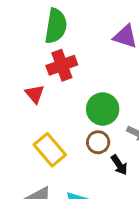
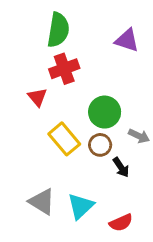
yellow rectangle: (50, 150) -> (64, 139), moved

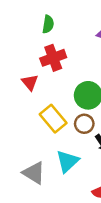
green semicircle: (58, 30) -> (48, 24), size x0.6
cyan triangle: (81, 206) -> (67, 161), moved

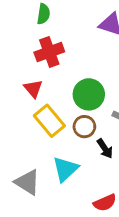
red triangle: (30, 82) -> (33, 89), moved

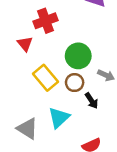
red triangle: (33, 89) -> (25, 44), moved

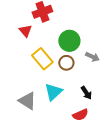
black arrow: (92, 101) -> (86, 93), moved

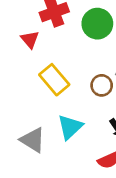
green circle: (69, 41) -> (97, 24), moved
brown circle: (66, 63) -> (102, 85), moved

